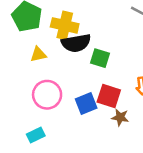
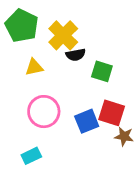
yellow cross: (65, 25) -> (63, 35), turned 32
black semicircle: (76, 43) -> (76, 55), size x0.6

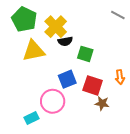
yellow triangle: (34, 67) -> (34, 51), size x1.6
pink circle: (44, 112) -> (53, 101), moved
blue square: (87, 121) -> (67, 79), moved

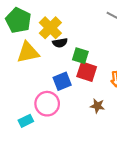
red square: (93, 85) -> (87, 72), moved

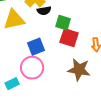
blue square: (62, 81) -> (36, 47), moved
brown star: (97, 106) -> (79, 70), size x1.6

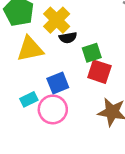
green square: (63, 23) -> (92, 53), turned -35
cyan rectangle: (12, 84) -> (29, 99), moved

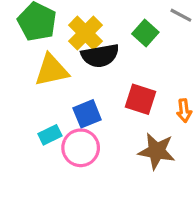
black semicircle: (68, 38) -> (100, 56), size x1.6
green square: (92, 53) -> (145, 33), moved, turned -30

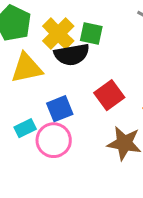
green square: (145, 33) -> (91, 34), moved, turned -30
red square: (140, 99) -> (109, 95), turned 36

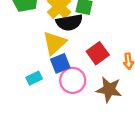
yellow triangle: (27, 68) -> (55, 43), moved, turned -30
pink circle: (54, 140) -> (73, 80), moved

